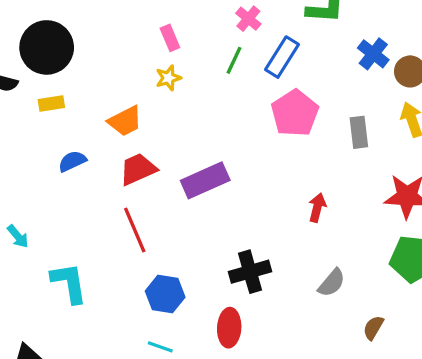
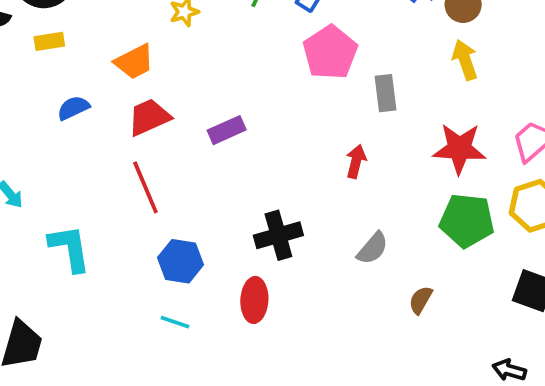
gray rectangle: (359, 132) -> (386, 93), moved
purple rectangle: (205, 180) -> (227, 130), size x0.7

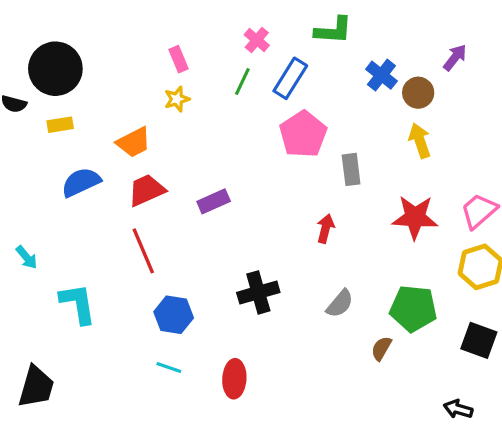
blue semicircle: (73, 108) -> (81, 182), size x1.4
green pentagon: (467, 221) -> (413, 308), moved
red ellipse: (254, 300) -> (234, 379), moved

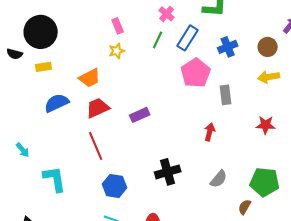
blue cross: (381, 75) -> (228, 47), moved, turned 30
yellow arrow: (420, 141) -> (269, 77), turned -80
red star: (415, 217) -> (266, 125), size x0.7

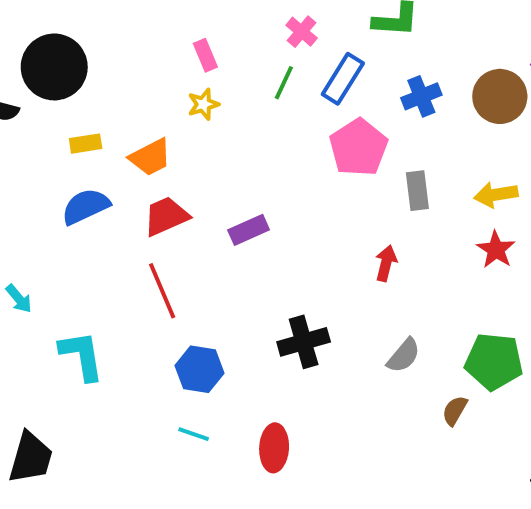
brown circle: (268, 47) -> (500, 96), size x1.4
yellow rectangle: (44, 67) -> (86, 144), moved
yellow arrow: (269, 77) -> (496, 195), moved
red star: (266, 125) -> (496, 250), turned 30

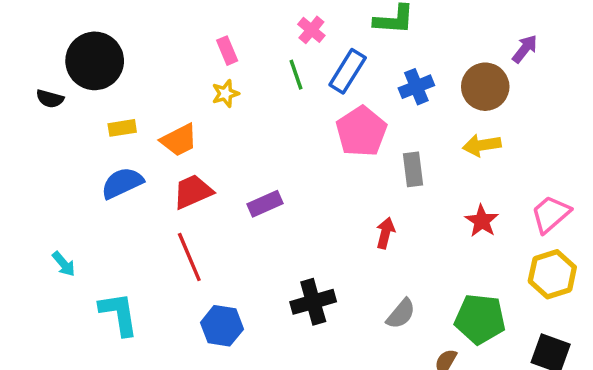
green line: (284, 83) -> (296, 75), turned -44
yellow arrow: (496, 195) -> (482, 145), moved

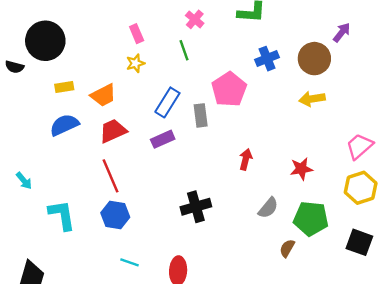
blue rectangle: (348, 71) -> (167, 102), moved
gray rectangle: (413, 169) -> (201, 115), moved
red star: (482, 221) -> (301, 169), moved, turned 30
gray semicircle: (401, 314) -> (268, 208), moved
blue hexagon: (222, 326) -> (115, 215), moved

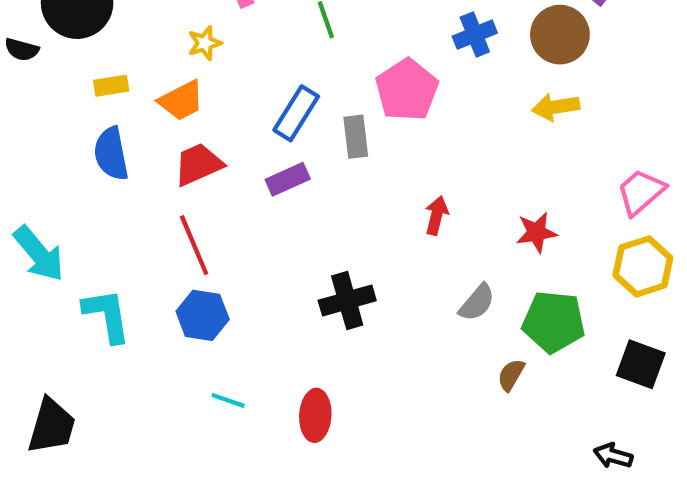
yellow star: (135, 63) -> (205, 43), moved
blue semicircle: (64, 125) -> (111, 154), turned -76
cyan arrow: (24, 181) -> (39, 254), size x1.8

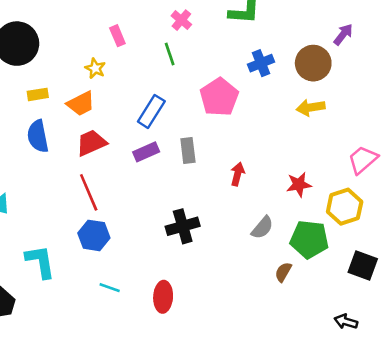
yellow star: (205, 43) -> (95, 68), turned -30
gray rectangle: (356, 137) -> (188, 151), moved
yellow hexagon: (643, 266) -> (345, 207), moved
cyan L-shape: (107, 315) -> (40, 262), moved

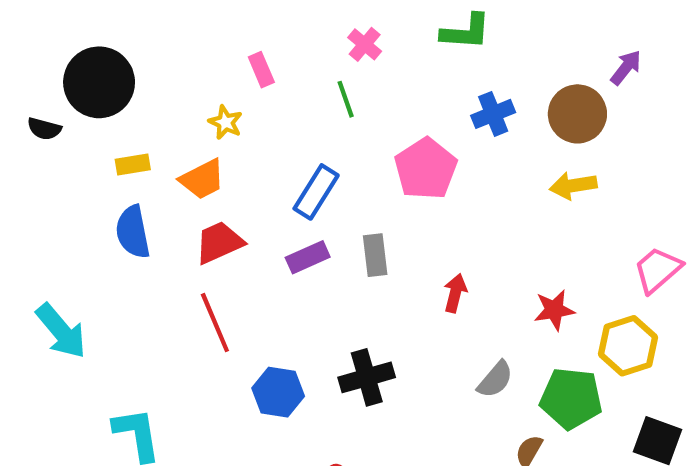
blue hexagon: (94, 235) -> (278, 392), moved

